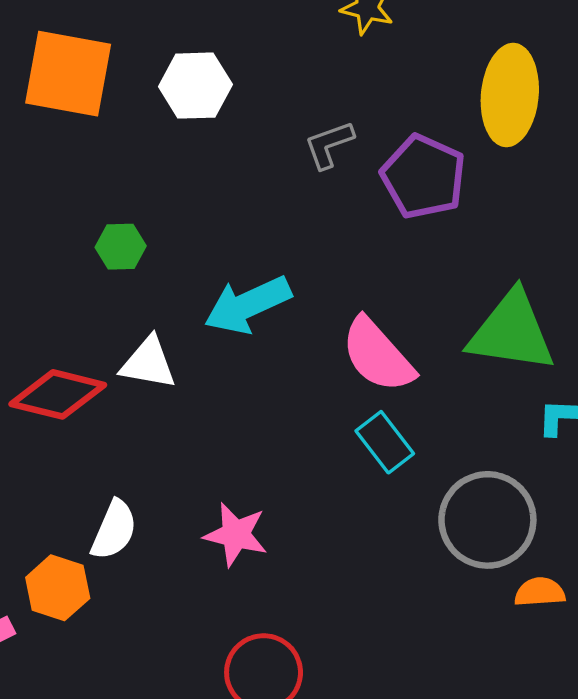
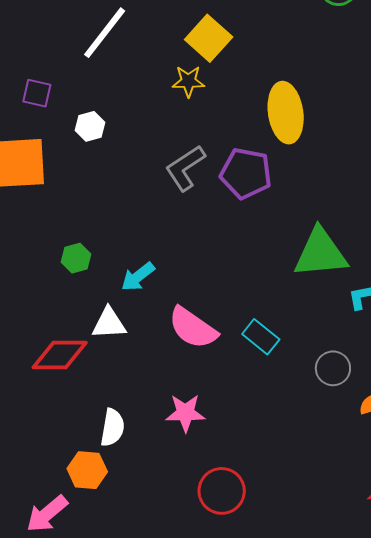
white hexagon: (195, 86) -> (90, 126), moved, size x0.7
gray L-shape: (329, 145) -> (185, 168), size x1.4
cyan arrow: (248, 305) -> (138, 277), moved, size x0.7
pink semicircle: (378, 355) -> (193, 328), moved
gray circle: (487, 520) -> (333, 368), size x0.6

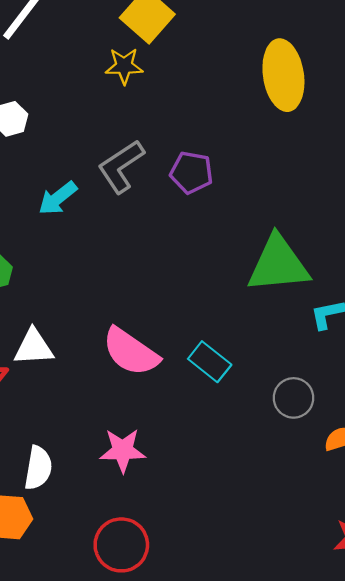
yellow ellipse: (286, 113) -> (283, 75), moved
purple pentagon: (246, 173) -> (191, 172), size x0.7
cyan arrow: (138, 277) -> (58, 198), moved
red circle: (222, 491) -> (121, 545), moved

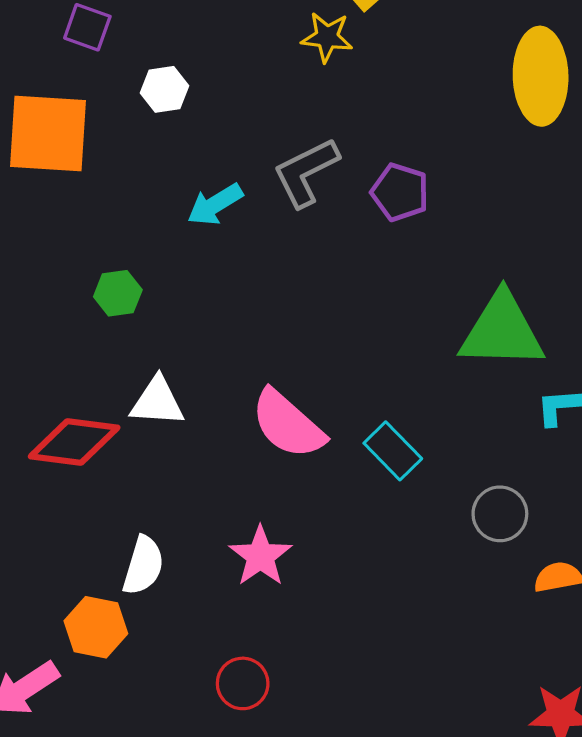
pink star: (123, 450) -> (260, 556), turned 30
red circle: (121, 545) -> (243, 683), size x0.7

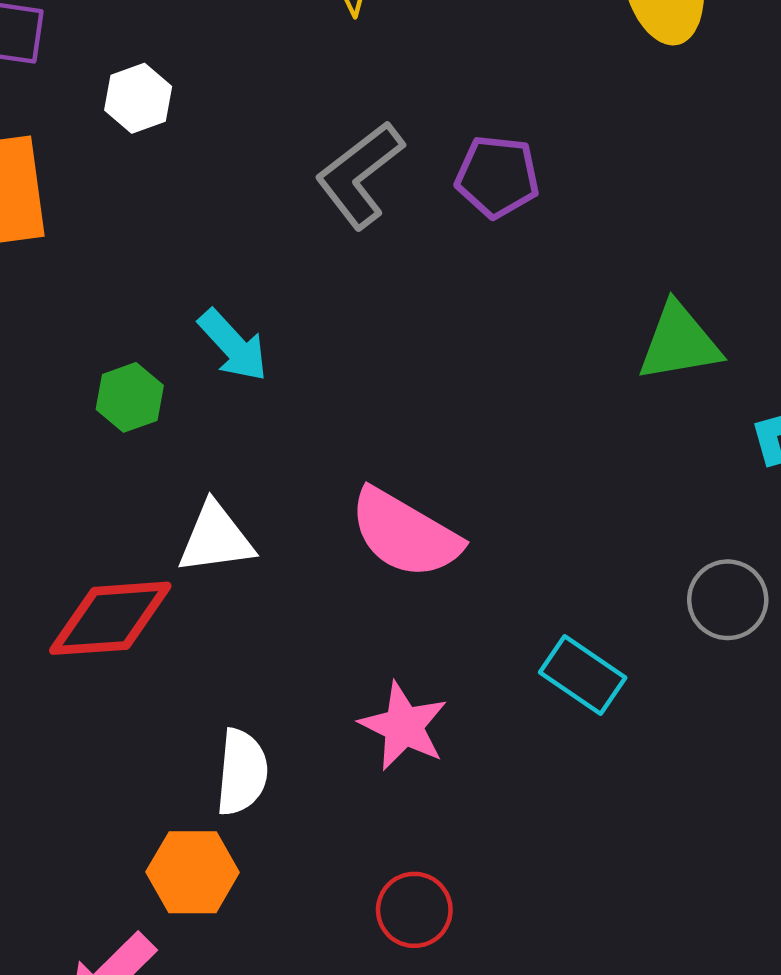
cyan arrow: (215, 204) -> (233, 345), moved, turned -90
green triangle: (502, 331) -> (679, 342), size x0.7
cyan rectangle: (393, 451) -> (583, 675), moved

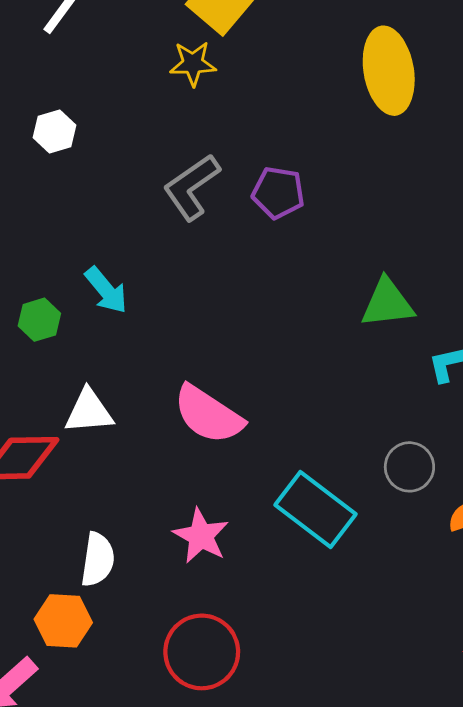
cyan rectangle: (583, 675) -> (315, 510), size x1.5
red circle: (414, 910) -> (202, 652), size x1.6

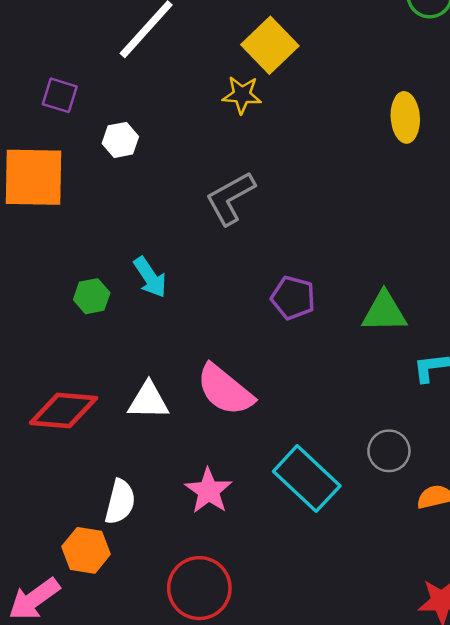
yellow ellipse: (389, 71) -> (405, 117), size x0.7
purple pentagon: (278, 193) -> (293, 298), moved
white triangle: (89, 411) -> (148, 401), moved

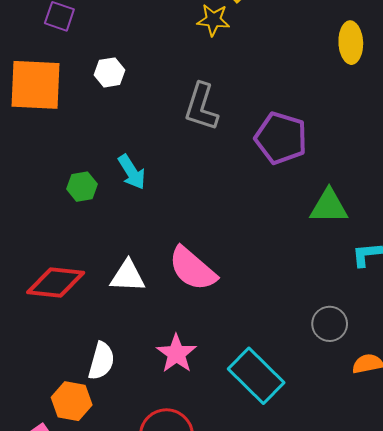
white hexagon: (120, 140) -> (110, 72), moved
gray L-shape: (230, 198) -> (201, 107), turned -45
purple pentagon: (293, 298) -> (281, 138), moved, size x1.4
cyan rectangle: (307, 479) -> (256, 376), moved

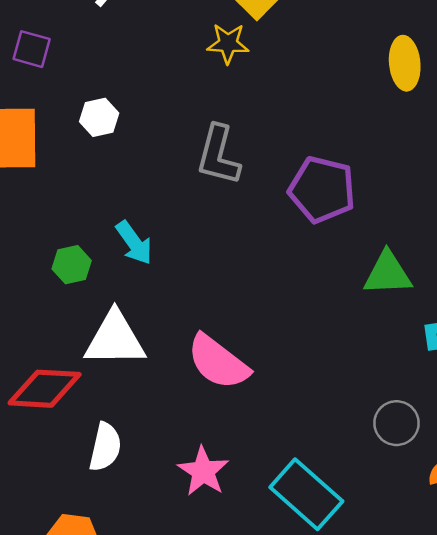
white triangle: (128, 276) -> (115, 339), moved, size x1.4
white semicircle: (101, 361) -> (105, 447), moved

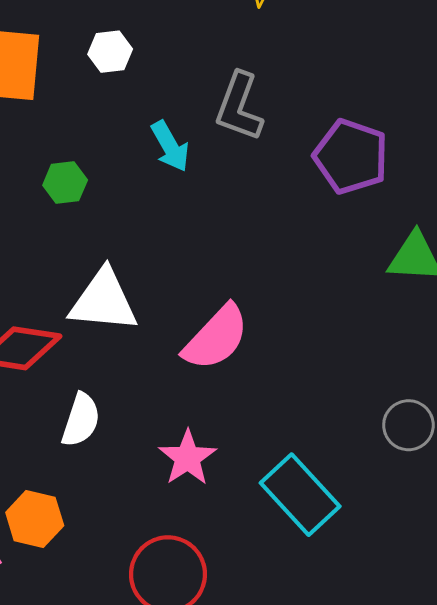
cyan arrow: (134, 243) -> (170, 146), moved
green hexagon: (72, 265) -> (65, 183), moved
pink semicircle: (218, 362) -> (216, 338), turned -90

